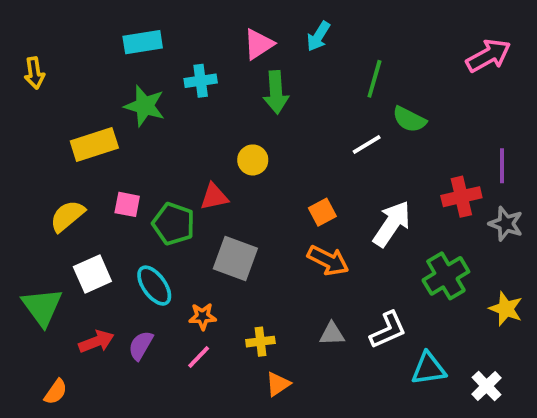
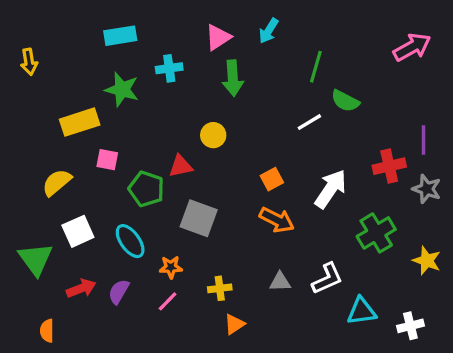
pink square: (127, 204) -> (107, 160), moved
white cross: (487, 386) -> (410, 326), turned 30
orange semicircle: (56, 392) -> (47, 331), turned 145

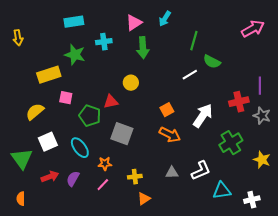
orange semicircle: (47, 331) -> (21, 199), moved

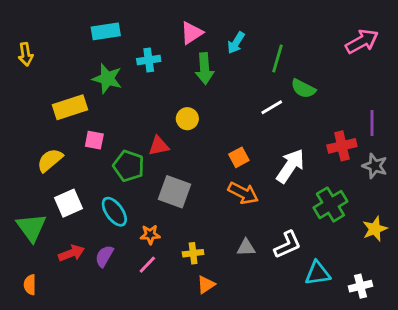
cyan arrow: (165, 19) -> (236, 43), moved
yellow star: (262, 160) -> (375, 229), turned 30

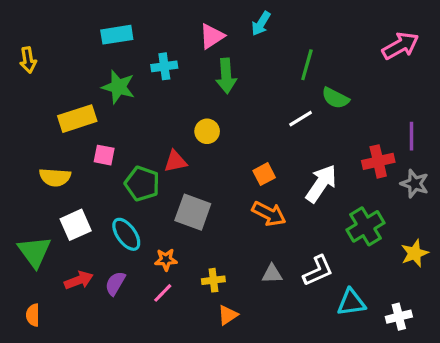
cyan arrow: (236, 43) -> (261, 24), moved
yellow semicircle: (50, 160) -> (55, 177), turned -136

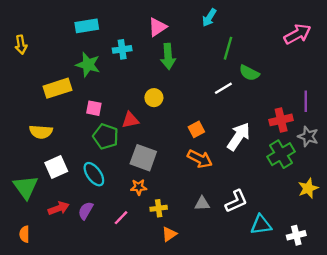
cyan arrow: (261, 24) -> (209, 18), moved
pink square: (104, 155) -> (94, 108), moved
green cross: (366, 226) -> (281, 154), moved
orange star: (166, 260) -> (139, 187), moved

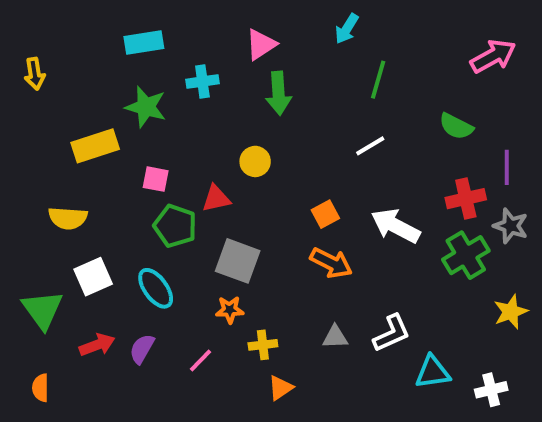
green semicircle: (249, 73) -> (456, 126), moved
white arrow: (239, 136) -> (396, 226), turned -96

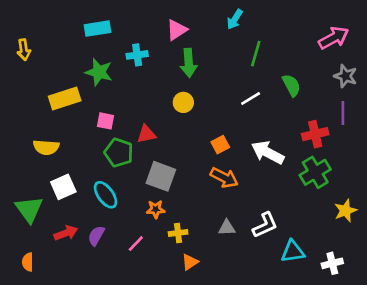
green semicircle: (456, 126) -> (291, 85), moved, turned -145
yellow circle: (255, 161) -> (183, 102), moved
gray star: (511, 226) -> (346, 76), moved

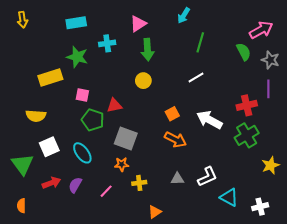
yellow arrow: (24, 50) -> (22, 20), moved
green semicircle: (291, 85) -> (244, 52), moved
cyan triangle: (293, 251) -> (229, 197), turned 36
orange triangle: (190, 262) -> (155, 212), moved

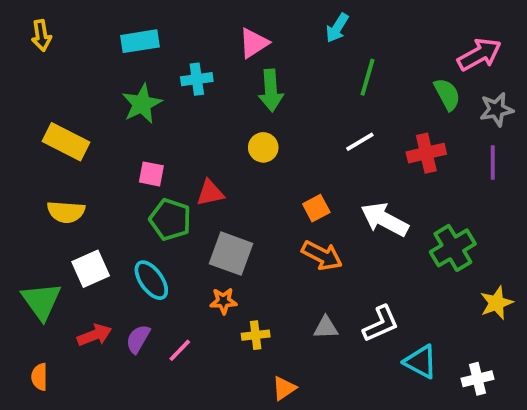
green star: (77, 57) -> (142, 104), turned 30
gray star: (270, 60) -> (496, 109), turned -30
yellow rectangle: (50, 78) -> (66, 142), moved, turned 45
red cross: (247, 105) -> (426, 153), moved
pink line: (106, 191) -> (180, 350), moved

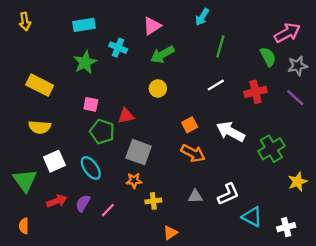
cyan cross: (197, 79) -> (118, 48), turned 30
green arrow: (271, 91) -> (162, 54), turned 65
purple line: (493, 163) -> (295, 98), turned -48

